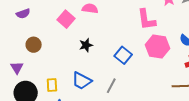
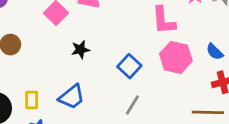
blue trapezoid: (82, 81) -> (72, 97), turned -70
gray line: (111, 86) -> (132, 105), moved

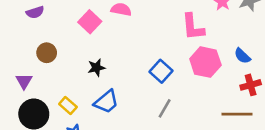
black star: (80, 50) -> (96, 68), moved
yellow rectangle: (32, 100) -> (68, 105), turned -48

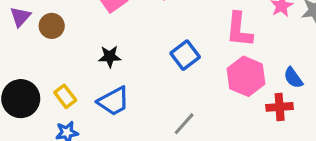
blue square: (161, 71) -> (185, 55), moved
purple triangle: (24, 81) -> (20, 17), moved
red cross: (251, 85) -> (280, 107), moved

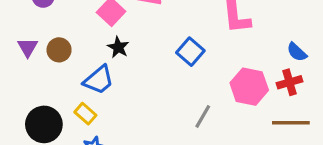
black star: (110, 57) -> (118, 47), moved, turned -30
pink hexagon: (246, 76) -> (249, 87), moved
blue trapezoid: (114, 101) -> (99, 80), moved

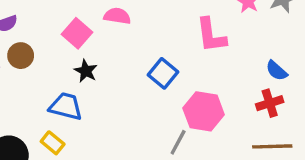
brown circle: (59, 50) -> (21, 56), moved
blue trapezoid: (99, 80) -> (66, 106), turned -124
pink hexagon: (249, 87) -> (204, 111), moved

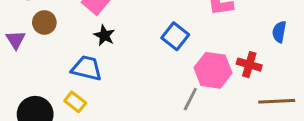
blue semicircle: (277, 71) -> (279, 32), turned 60
red cross: (270, 103) -> (249, 65), moved, turned 35

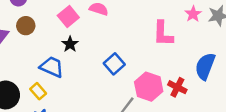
blue semicircle: (279, 32) -> (205, 66), size x1.6
blue square: (175, 36) -> (114, 64), moved

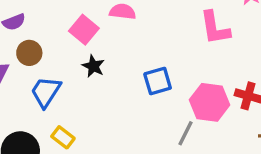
blue square: (114, 64) -> (158, 81), turned 36
blue trapezoid: (52, 67) -> (46, 92), moved, turned -70

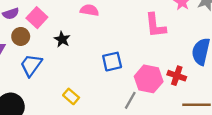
pink square: (84, 30) -> (37, 18), moved
black star: (93, 66) -> (62, 39), moved
yellow rectangle: (63, 137) -> (71, 96), moved

